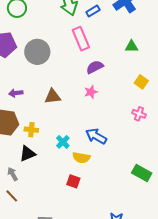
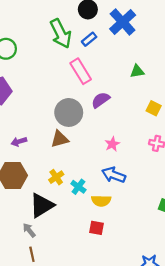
gray circle: (37, 52) -> (69, 112), moved
pink star: (91, 92) -> (112, 144), moved
yellow cross: (31, 130) -> (56, 177), moved, turned -32
black triangle: (27, 154) -> (42, 205), size x1.4
brown line: (12, 196) -> (32, 254), turned 40

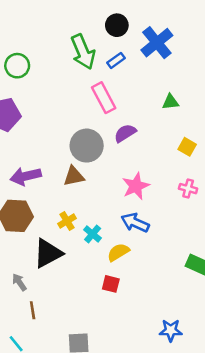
purple arrow: (19, 142) -> (26, 176), size x1.6
pink star: (112, 144) -> (136, 186), size x1.5
yellow semicircle: (101, 201) -> (118, 252), turned 144
gray arrow: (29, 230) -> (19, 282), moved

